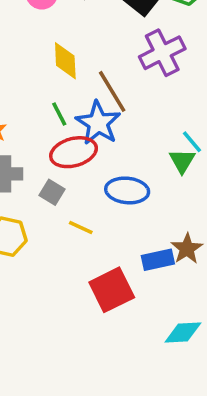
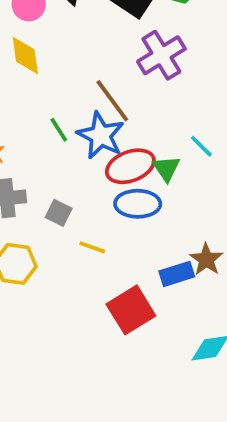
yellow diamond: (65, 61) -> (25, 55), moved
red ellipse: (74, 152) -> (130, 166), moved
green triangle: (182, 161) -> (166, 168), moved

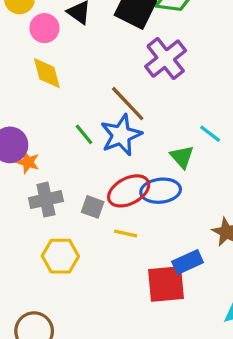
blue star: (101, 135) -> (121, 135), turned 30
red ellipse: (130, 166) -> (129, 191), moved
blue rectangle: (177, 274) -> (188, 262), moved
red square: (131, 310) -> (166, 284), turned 33

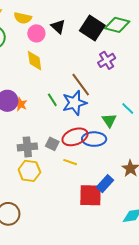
purple cross: (166, 59) -> (107, 60), size x0.7
orange star: (28, 162) -> (20, 104), moved
gray cross: (46, 200) -> (27, 147), moved
blue rectangle: (188, 262) -> (105, 184), turned -30

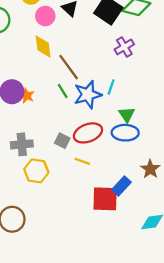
brown line: (81, 85) -> (69, 67), moved
cyan line: (128, 109) -> (111, 87), moved, turned 64
blue ellipse: (94, 139) -> (125, 133), moved
gray cross: (27, 147) -> (22, 144), moved

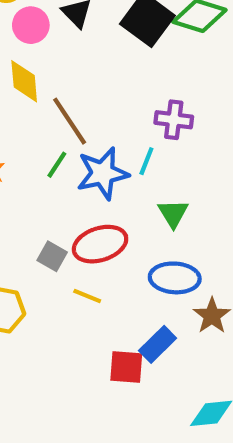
purple cross: (124, 47) -> (174, 120), moved, turned 36
green line: (63, 91) -> (57, 165), turned 63
blue ellipse: (125, 133) -> (175, 278), moved
red square: (105, 199) -> (126, 367), size x0.7

